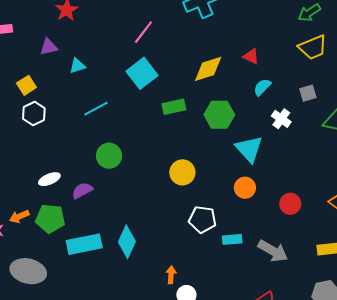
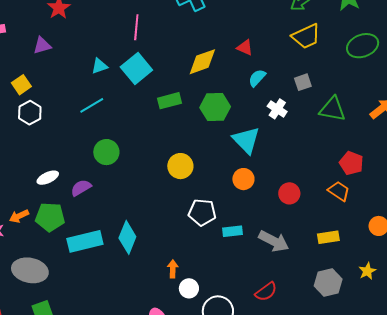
pink line: (143, 32) -> (136, 27), turned -30
cyan triangle: (77, 66) -> (99, 66), moved

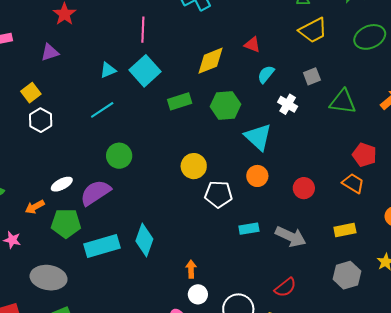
purple semicircle: (81, 188) -> (95, 193), size x1.5
white pentagon: (202, 212) -> (218, 194), moved
orange arrow: (19, 216) -> (35, 207), moved
white circle: (189, 288) -> (198, 294), moved

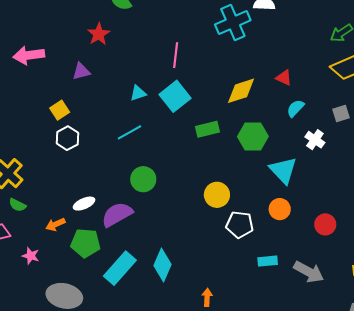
cyan rectangle: (102, 246) -> (120, 268), turned -36

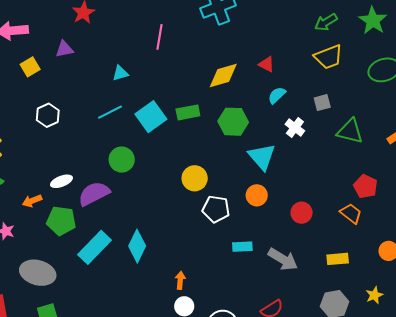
cyan square: (175, 96) -> (151, 117), moved
yellow square: (60, 110) -> (30, 67), moved

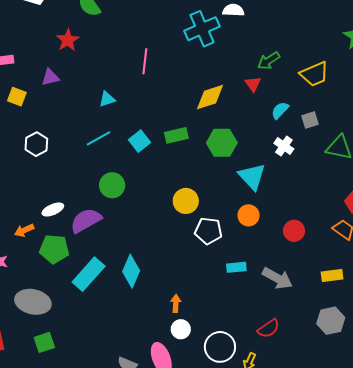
green arrow: (326, 22) -> (269, 61), moved
red triangle: (267, 64) -> (253, 84), turned 30
yellow square: (30, 67) -> (17, 97), turned -36
cyan semicircle: (277, 95) -> (280, 110), moved
cyan square: (151, 117) -> (139, 141), size x0.7

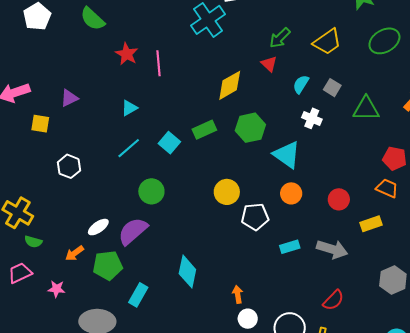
red star: (68, 40) -> (127, 54), moved
gray square: (310, 120) -> (332, 88), turned -30
cyan rectangle: (89, 274) -> (138, 295), moved, size x0.7
yellow rectangle: (332, 276) -> (371, 224), moved

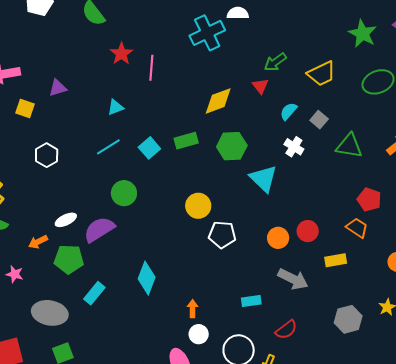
orange circle: (291, 193) -> (278, 238), moved
cyan rectangle: (290, 247) -> (251, 301), moved

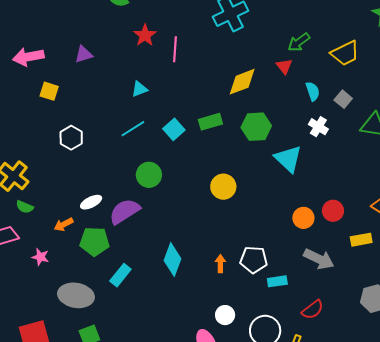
purple triangle: (58, 88) -> (84, 54), moved
cyan semicircle: (289, 111) -> (313, 91), turned 120
white pentagon: (222, 235) -> (254, 260), moved
orange arrow: (193, 309) -> (220, 264), moved

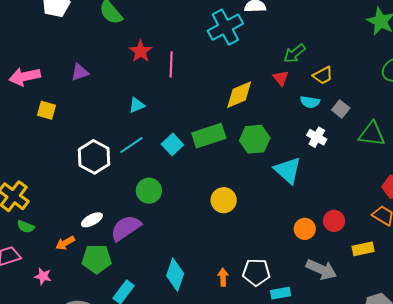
yellow trapezoid: (345, 53) -> (323, 75), moved, size x0.7
cyan semicircle: (313, 91) -> (310, 102), turned 120
green rectangle: (210, 122) -> (209, 136), size x1.4
white hexagon: (71, 138) -> (94, 157), moved, size x1.4

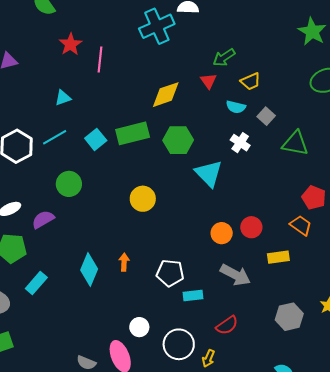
purple semicircle: (126, 228) -> (43, 219), size x0.7
orange arrow: (223, 277) -> (124, 262), moved

